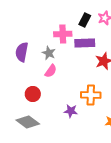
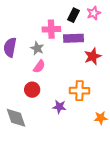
red circle: (33, 94) -> (32, 90), moved
gray diamond: (28, 122) -> (16, 118), turned 35

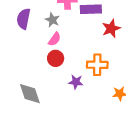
red circle: (32, 90) -> (56, 58), moved

